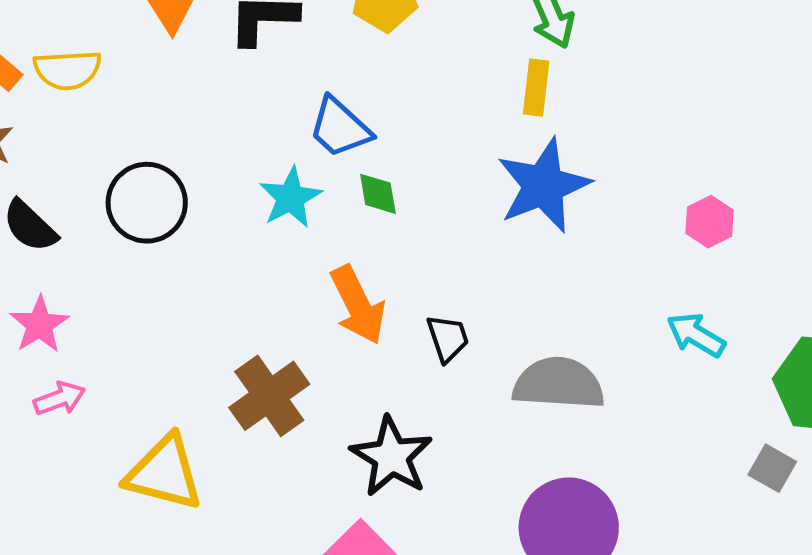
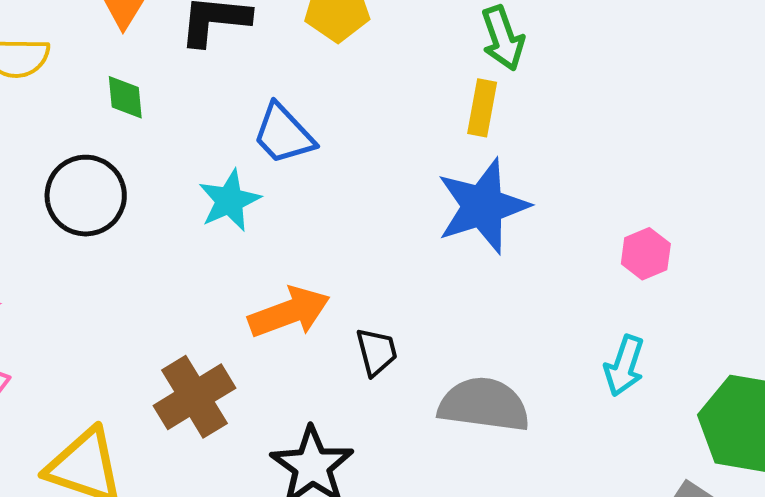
green diamond: (378, 194) -> (125, 97), moved
orange arrow: (358, 305) -> (289, 312), turned -88
cyan arrow: (696, 335) -> (624, 366), turned -106

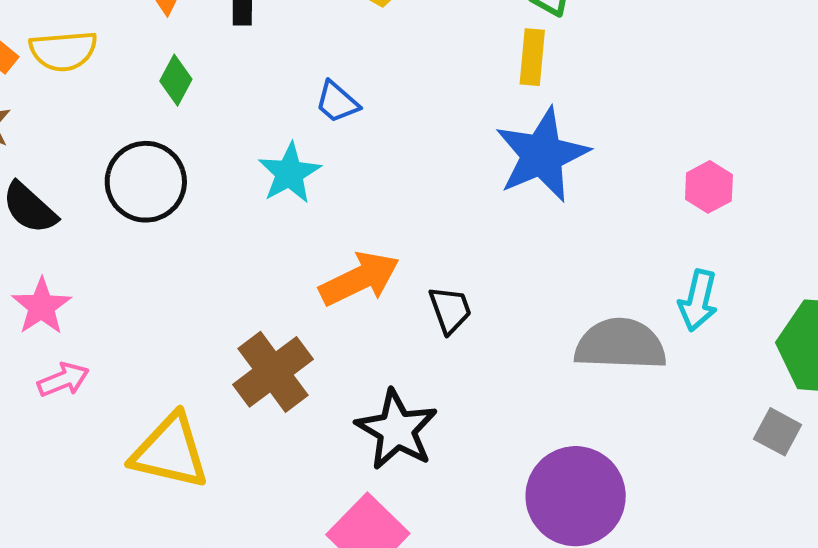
green diamond: (125, 97) -> (176, 80), turned 39
blue trapezoid: (284, 134) -> (337, 102), size x0.7
gray semicircle: (484, 405) -> (620, 344), moved

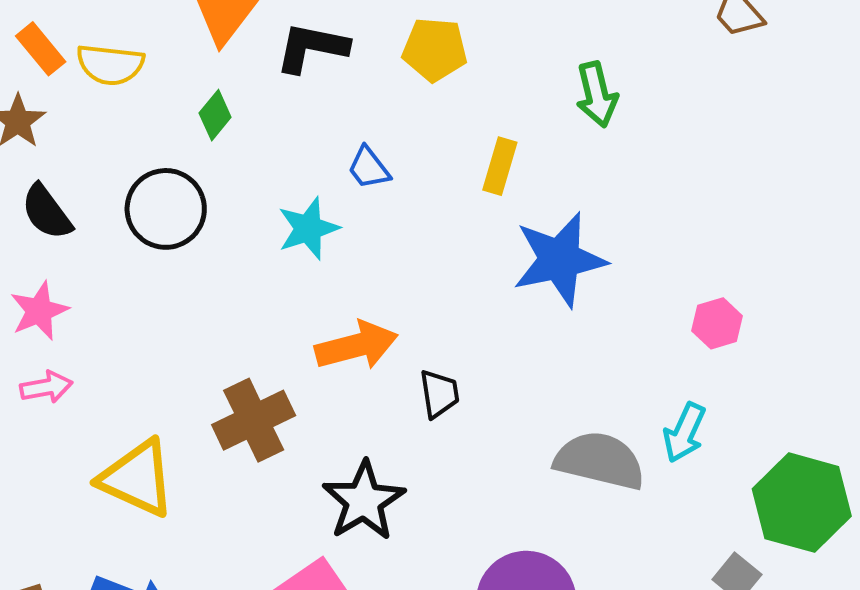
yellow rectangle: (532, 57) -> (500, 166), moved

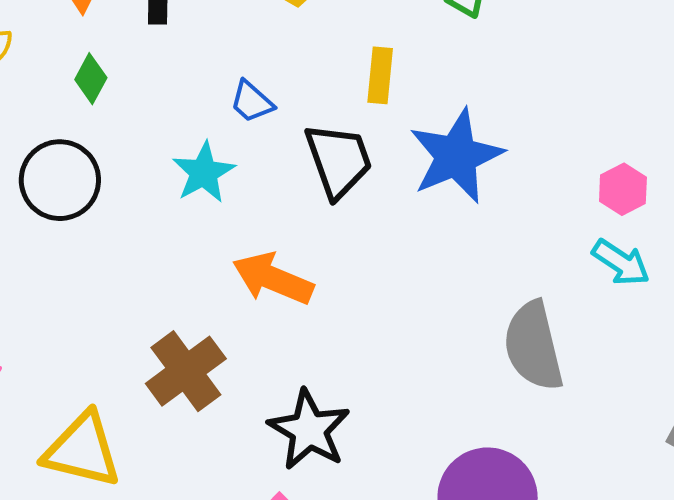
orange arrow: (356, 346) -> (273, 279), turned -132
black trapezoid: (439, 394) -> (338, 160), moved, size x1.6
cyan arrow: (684, 433) -> (621, 263), moved, turned -70
gray semicircle: (600, 461) -> (533, 346), turned -106

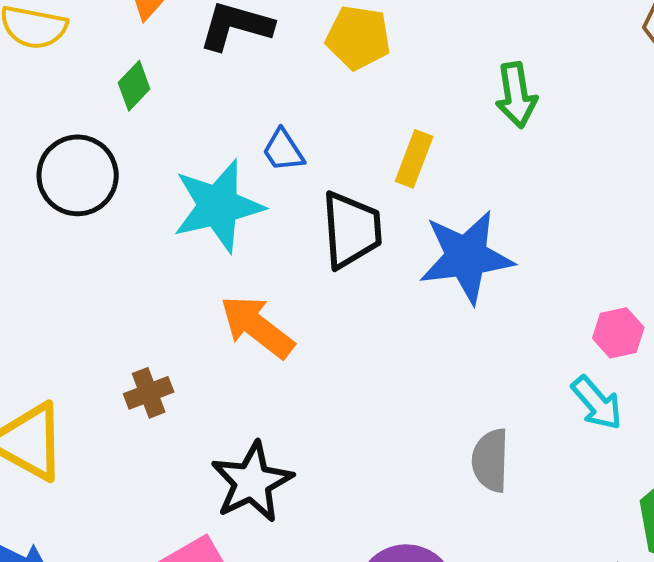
cyan star: (204, 173) -> (218, 206), size x1.5
gray semicircle: (533, 346) -> (490, 460), size x0.7
brown cross: (186, 371) -> (149, 393), size x0.6

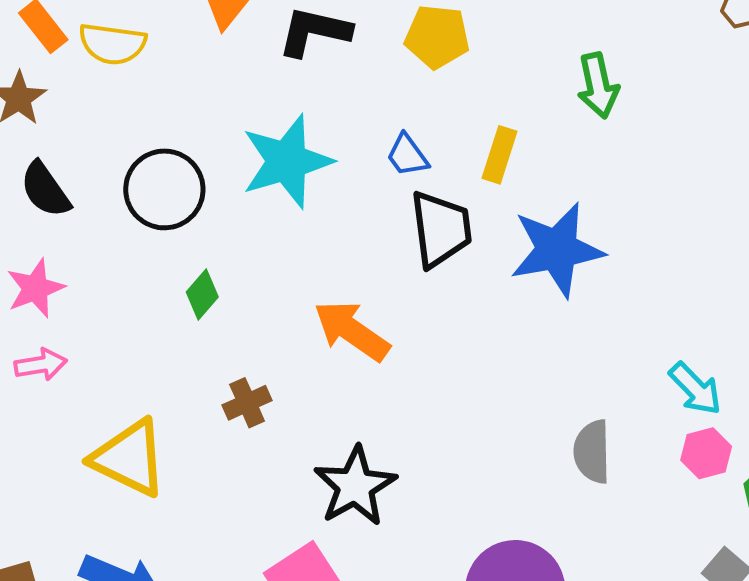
green diamond: (134, 86) -> (202, 294), moved
blue trapezoid: (283, 150) -> (407, 155), moved
cyan star: (218, 206) -> (287, 161), moved
pink hexagon: (618, 333) -> (706, 453), moved

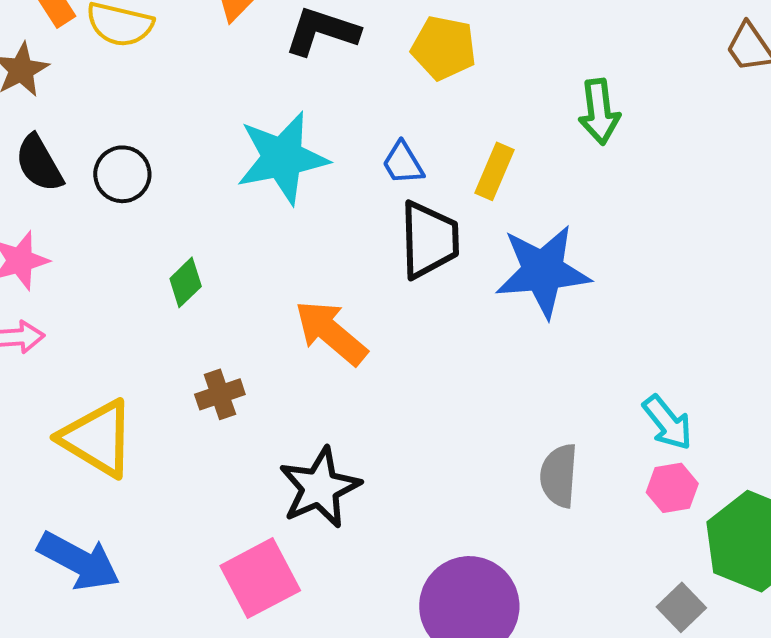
black circle: (164, 189) -> (122, 174), moved, size x0.7

